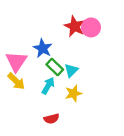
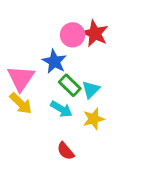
pink circle: (91, 27) -> (73, 35), moved
cyan arrow: (48, 86) -> (61, 109), turned 91
red semicircle: (51, 119) -> (66, 151), turned 64

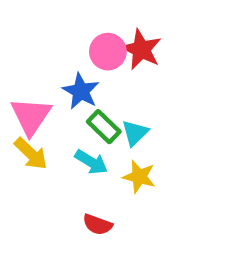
yellow star: (94, 119) -> (139, 177), turned 30
red semicircle: (66, 151) -> (97, 225), turned -30

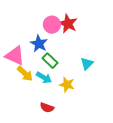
pink triangle: (31, 116) -> (15, 56), turned -40
cyan triangle: (135, 133) -> (87, 64), moved
yellow arrow: (31, 154) -> (25, 74), moved

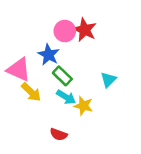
cyan arrow: (44, 78) -> (66, 97), moved

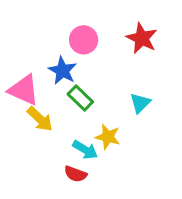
red star: (85, 30) -> (142, 38), moved
cyan arrow: (66, 97) -> (85, 150), moved

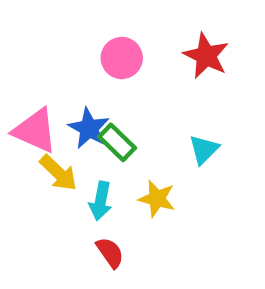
blue star: (63, 71) -> (89, 128), moved
cyan arrow: (85, 150) -> (101, 201), moved, turned 70
red semicircle: (75, 174) -> (110, 253), turned -145

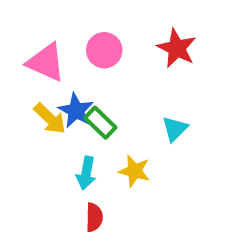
pink triangle: (35, 131) -> (46, 62), moved
yellow arrow: (58, 173) -> (50, 119), moved
red semicircle: (110, 253) -> (94, 217), turned 36

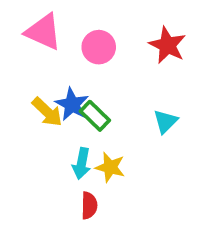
pink triangle: (46, 62) -> (43, 32), moved
yellow star: (134, 171) -> (110, 167), moved

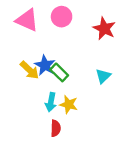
pink circle: (99, 47) -> (62, 17), moved

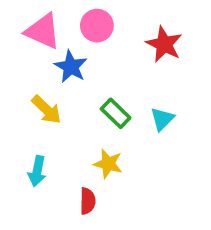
blue star: (45, 65) -> (71, 67), moved
green rectangle: (59, 72) -> (116, 113), moved
cyan arrow: (51, 102) -> (37, 171), moved

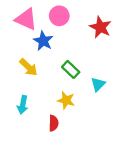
cyan triangle: (162, 119) -> (98, 84), moved

